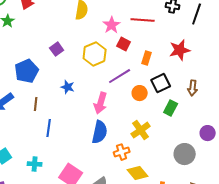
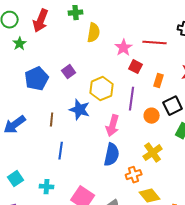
yellow hexagon: (95, 54) -> (102, 89), moved
blue pentagon: (27, 71) -> (37, 79), moved
purple line: (120, 76) -> (132, 99), turned -50
blue star: (68, 87) -> (80, 110), size x1.5
brown line: (36, 104) -> (52, 120), moved

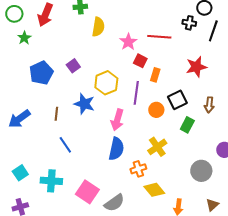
orange rectangle: (159, 81) -> (155, 75), moved
blue line: (61, 151) -> (65, 145), turned -42
cyan cross: (47, 187) -> (51, 181), size x1.5

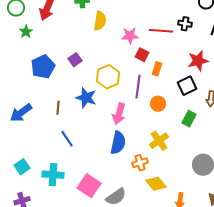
black cross: (189, 23) -> (185, 24), moved
pink star: (128, 42) -> (130, 36), turned 30
black square: (177, 100) -> (187, 86), moved

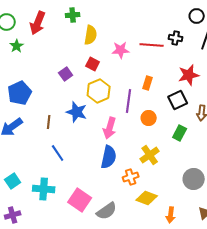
red square: (142, 55) -> (93, 64), moved
blue pentagon: (43, 67) -> (20, 93), moved
yellow diamond: (156, 184) -> (147, 198), turned -30

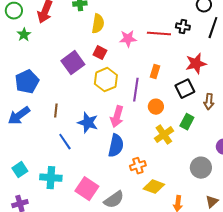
purple square: (66, 74) -> (73, 63), size x1.6
blue star: (77, 112) -> (88, 123), moved
yellow cross: (150, 155) -> (164, 135), moved

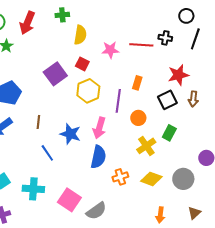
brown arrow: (209, 102) -> (193, 99), moved
yellow diamond: (154, 187) -> (151, 179), moved

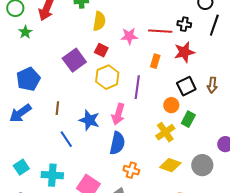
red star: (178, 75) -> (184, 52), moved
orange rectangle: (137, 83) -> (155, 61), moved
orange circle: (138, 118) -> (171, 105), moved
orange cross: (120, 177) -> (131, 170), moved, turned 35

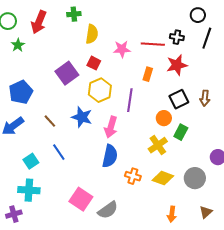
brown line: (57, 108) -> (50, 121), turned -48
blue star: (89, 120) -> (82, 117), moved
cyan square: (21, 167) -> (31, 161), moved
orange cross: (131, 170) -> (133, 176), moved
cyan cross: (52, 175) -> (29, 190), moved

